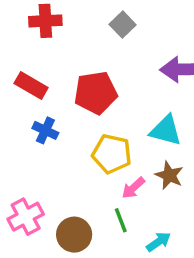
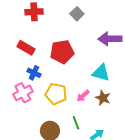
yellow pentagon: (112, 154) -> (56, 94), moved
pink arrow: (133, 188) -> (83, 96), moved
pink cross: (26, 217) -> (23, 93), moved

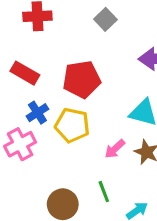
blue cross: (34, 73) -> (37, 113), turned 32
yellow pentagon: (56, 94) -> (72, 125), moved

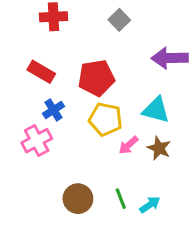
yellow pentagon: (72, 125) -> (105, 119), moved
green line: (104, 192) -> (121, 199), moved

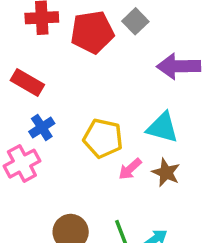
gray square: (119, 20) -> (135, 21), moved
red pentagon: (96, 78) -> (92, 32), moved

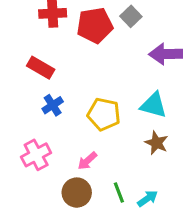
pink cross: (22, 164) -> (36, 155), moved
pink arrow: (130, 169) -> (87, 161), moved

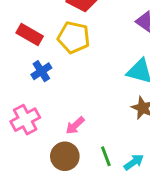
yellow pentagon: (104, 114) -> (74, 37), moved

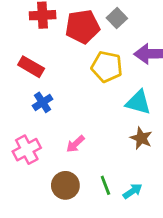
yellow pentagon: (74, 37) -> (107, 67), moved
pink arrow: (75, 125) -> (75, 144), moved

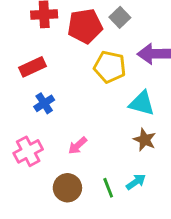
red rectangle: (31, 67) -> (33, 67), turned -55
cyan arrow: (133, 191) -> (136, 182), moved

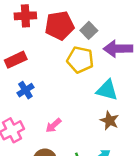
gray square: (120, 17) -> (89, 30), moved

